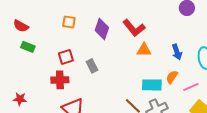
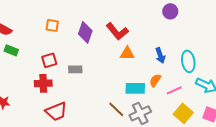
gray rectangle: (92, 66) -> (75, 69), turned -64

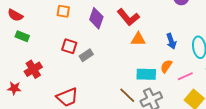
red square: (49, 60) -> (69, 46), moved, turned 35
gray rectangle: (75, 69) -> (86, 55), turned -32
red cross: (43, 83) -> (33, 69), moved, turned -30

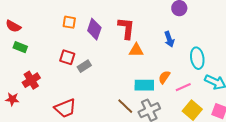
orange square: (63, 11) -> (69, 22), moved
red L-shape: (128, 17) -> (126, 28), turned -135
blue arrow: (171, 41) -> (169, 39), moved

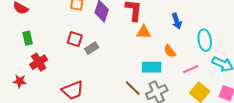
green rectangle: (20, 47) -> (28, 38), moved, turned 56
orange semicircle: (164, 77) -> (170, 51), moved, turned -72

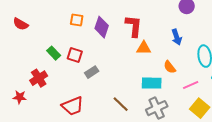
green rectangle: (28, 38) -> (54, 53), moved, turned -32
gray rectangle: (92, 48) -> (92, 72), moved
brown line: (133, 88) -> (121, 104), moved

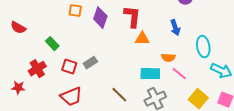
red semicircle: (21, 24) -> (18, 28), moved
red square: (75, 55) -> (69, 67), moved
orange semicircle: (170, 67) -> (168, 58), turned -48
pink line: (191, 85) -> (179, 74), moved, turned 63

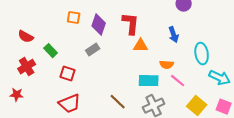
red semicircle: (18, 28) -> (26, 37), moved
gray rectangle: (90, 63) -> (93, 50), moved
red cross: (37, 69) -> (27, 67), moved

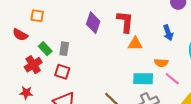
orange square: (74, 18) -> (37, 16), moved
gray rectangle: (93, 50) -> (64, 49), moved, turned -48
red cross: (27, 67) -> (33, 65), moved
red star: (17, 95) -> (26, 93), moved

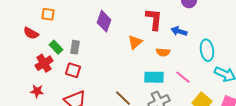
red L-shape: (125, 22) -> (154, 19), moved
blue arrow: (168, 33) -> (179, 31), turned 126
orange triangle: (135, 44) -> (135, 42), moved, turned -42
orange semicircle: (161, 63) -> (163, 52), moved

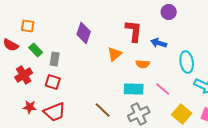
green rectangle: (56, 47) -> (36, 50), moved
red star: (37, 91) -> (30, 107), moved

